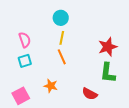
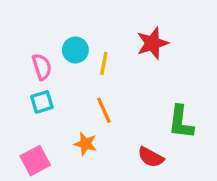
cyan circle: (61, 18) -> (75, 50), moved
red star: (108, 47) -> (152, 43), moved
orange line: (62, 57) -> (104, 110), moved

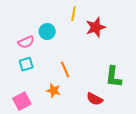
yellow line: (104, 63) -> (74, 14), moved
pink semicircle: (42, 67) -> (26, 42), turned 84

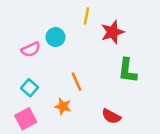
cyan square: (26, 64) -> (29, 88), moved, turned -32
green L-shape: (114, 77) -> (127, 70), moved

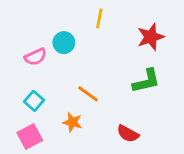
red star: (112, 32) -> (151, 37), moved
green L-shape: (127, 70) -> (146, 81), turned -110
orange line: (77, 82) -> (88, 94), turned -30

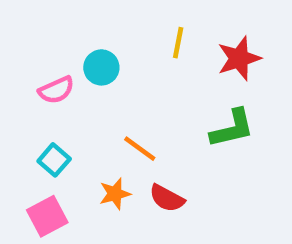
yellow line: (99, 18) -> (178, 43), moved
orange star: (72, 122) -> (115, 194), turned -30
red semicircle: (128, 134) -> (167, 198), moved

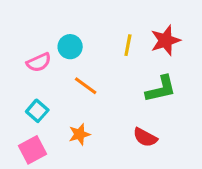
yellow line: (178, 43) -> (128, 45), moved
orange line: (140, 149) -> (86, 86), moved
red semicircle: (167, 198) -> (145, 137), moved

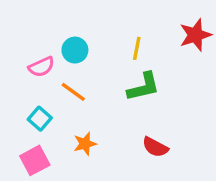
red star: (165, 40) -> (195, 35), moved
orange line: (86, 86) -> (73, 92), moved
green L-shape: (161, 89) -> (144, 87), moved

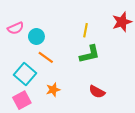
cyan circle: (75, 50) -> (36, 36), moved
pink semicircle: (41, 67) -> (16, 28), moved
cyan square: (40, 119) -> (25, 74), size x1.5

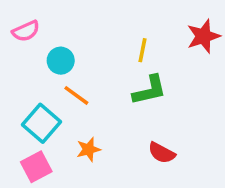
pink semicircle: (16, 28) -> (26, 31), moved

